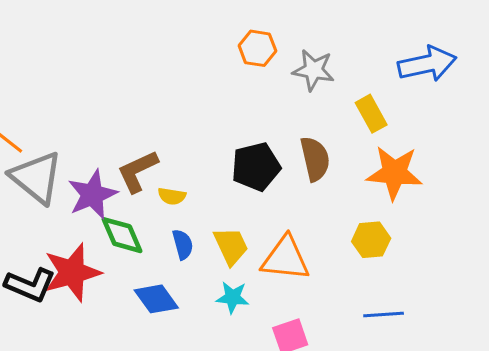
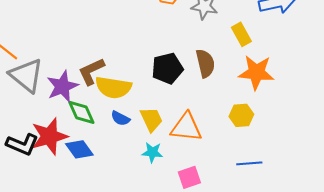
yellow semicircle: (172, 196) -> (113, 87), size x2.0
blue semicircle: (183, 244) -> (120, 118), turned 132
blue diamond: (156, 299) -> (79, 149), moved

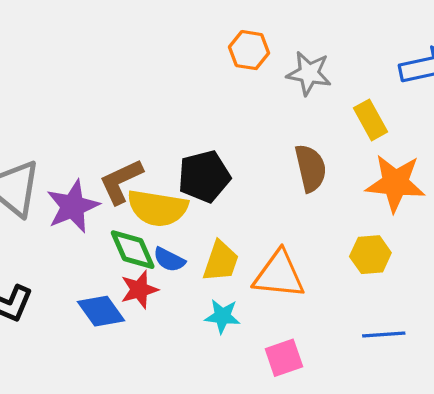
black pentagon: (167, 68) -> (204, 176), moved
green diamond: (81, 112) -> (133, 250), moved
yellow trapezoid: (151, 119) -> (221, 261), turned 44
red star: (49, 136) -> (139, 290), moved, size x0.6

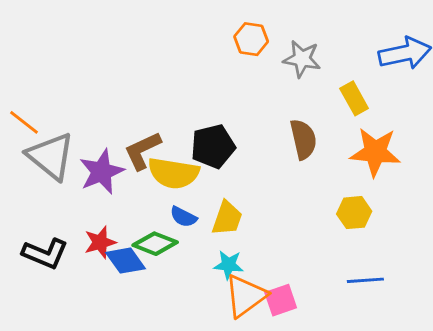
green diamond: (133, 250) -> (155, 244), moved, turned -45
orange triangle: (279, 275) -> (245, 296), moved, turned -42
red star: (139, 290) -> (100, 242), moved

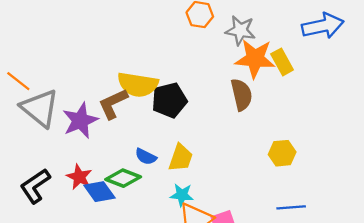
orange star: (375, 152) -> (255, 59), moved
yellow semicircle: (174, 173) -> (138, 84), moved
red star: (100, 242) -> (79, 177), turned -30
black L-shape: (45, 254) -> (35, 186), turned 123

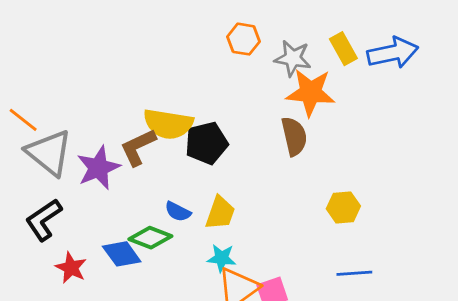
yellow rectangle: (282, 62) -> (343, 49), moved
red star: (79, 177) -> (71, 268), moved
black L-shape: (35, 186) -> (44, 220), moved

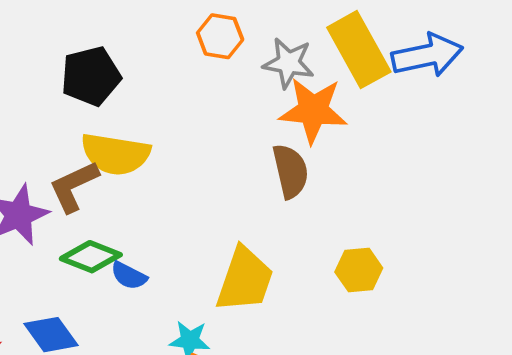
yellow rectangle: (343, 49) -> (359, 50), size x1.6
black pentagon: (207, 143) -> (91, 76), moved
yellow trapezoid: (220, 213) -> (245, 279), moved, size x1.4
green diamond: (150, 238) -> (91, 257), moved

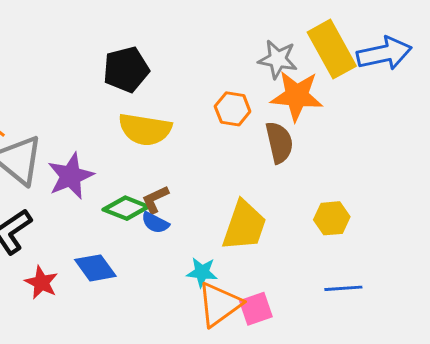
orange hexagon: (220, 36) -> (233, 109), moved
brown L-shape: (74, 186) -> (155, 199), moved, size x0.7

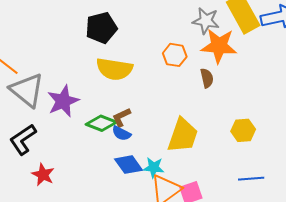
brown semicircle: (279, 142) -> (207, 78), size x0.7
blue diamond: (95, 268) -> (128, 165), moved

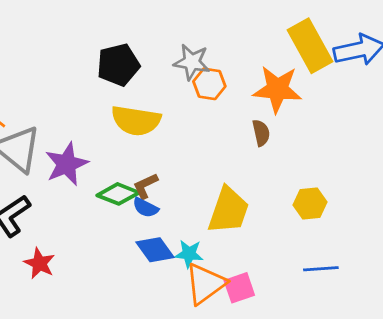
gray star: (206, 21) -> (192, 62), moved
orange hexagon: (175, 55) -> (209, 84), moved

